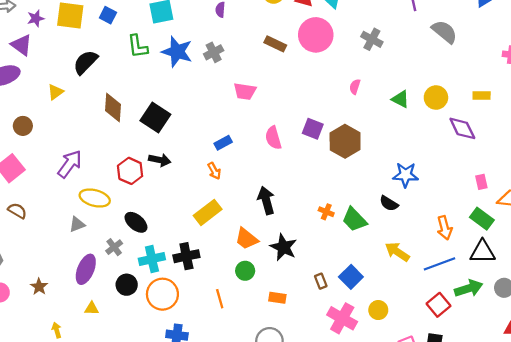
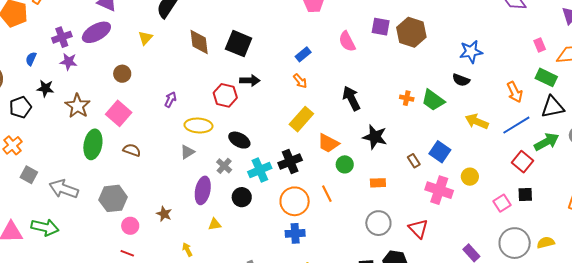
purple arrow: (70, 164) -> (170, 99), size x0.6
orange trapezoid: (247, 239) -> (328, 143), moved
orange circle: (162, 294) -> (295, 201), moved

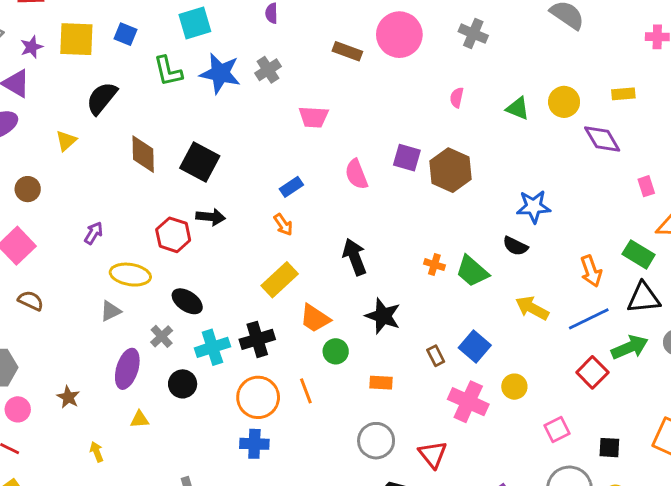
pink rectangle: (540, 45) -> (646, 186), moved
black square: (525, 195) -> (609, 448), moved

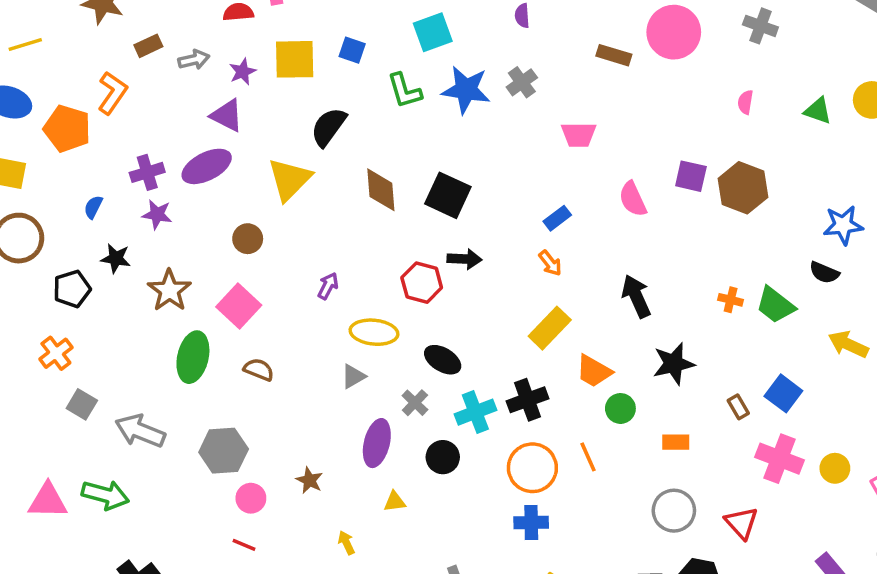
yellow triangle: (66, 141) -> (290, 179), size x1.8
black star: (383, 316) -> (674, 364), turned -30
yellow circle: (514, 387) -> (835, 468), moved

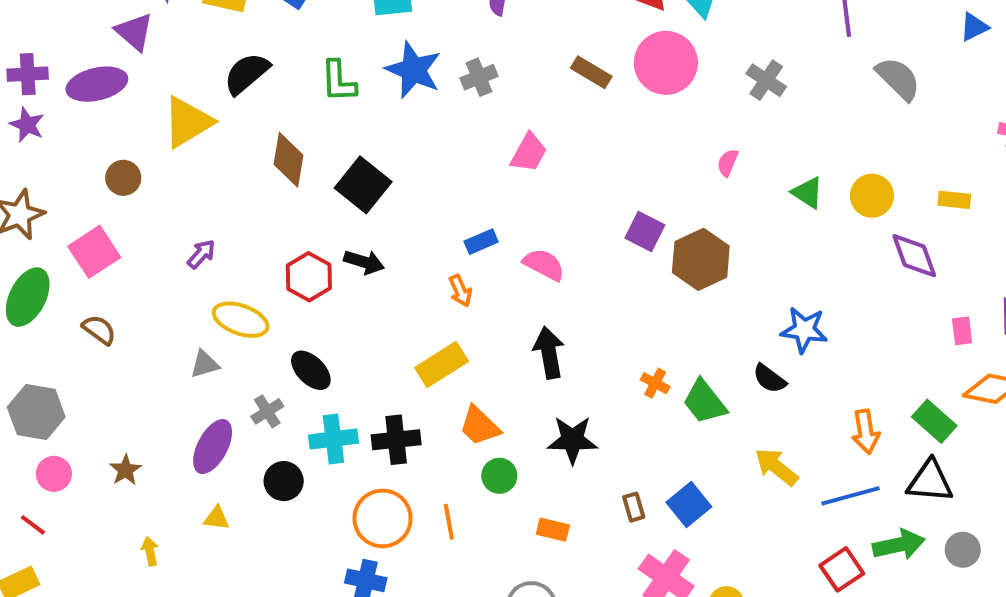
green L-shape: (405, 91) -> (339, 81), moved
pink trapezoid: (579, 135) -> (529, 153), turned -75
pink semicircle: (633, 199) -> (544, 265), moved, turned 129

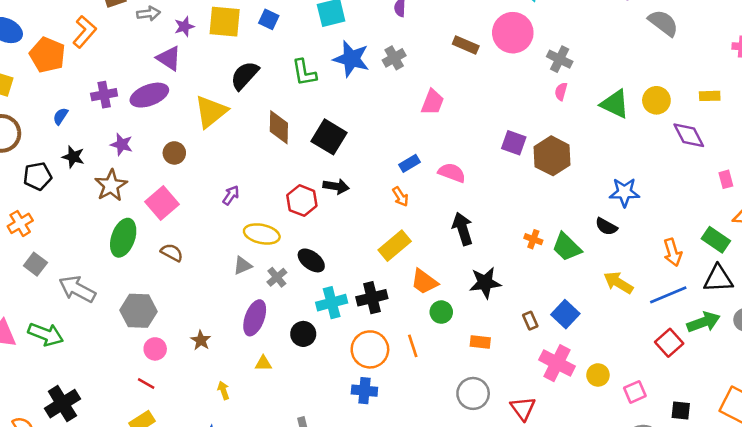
gray cross: (766, 80) -> (560, 59), moved
purple star: (27, 125) -> (122, 144), moved
green triangle: (808, 193) -> (615, 104), size x1.4
gray cross: (267, 411) -> (277, 277), moved

